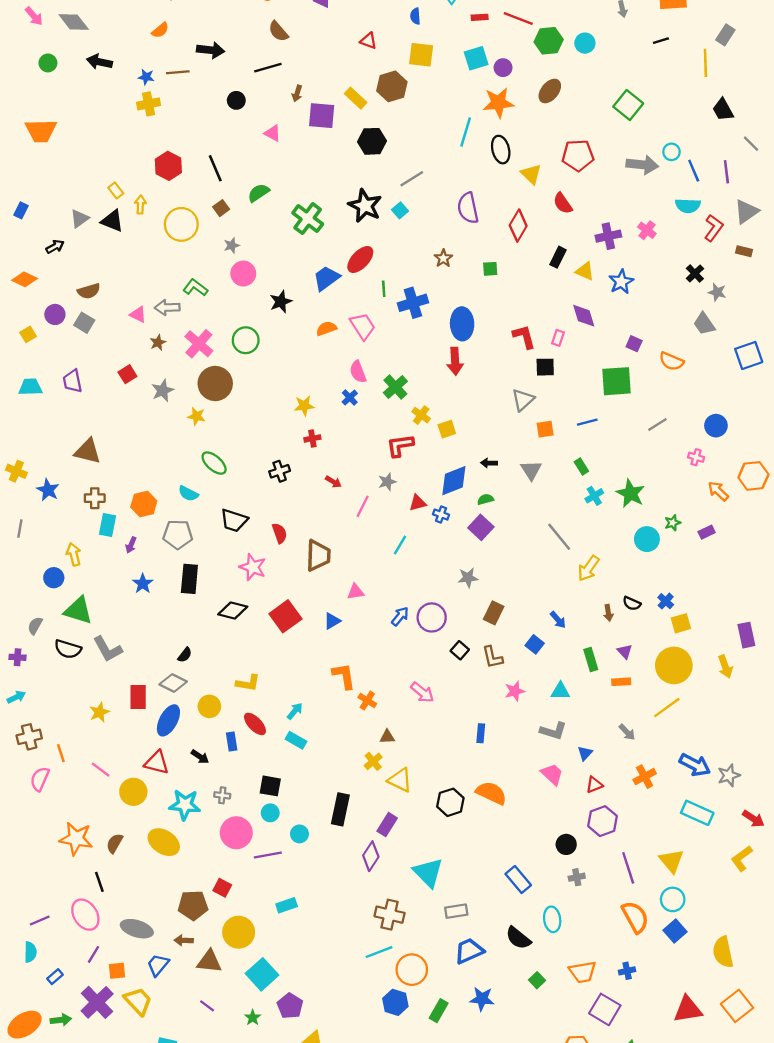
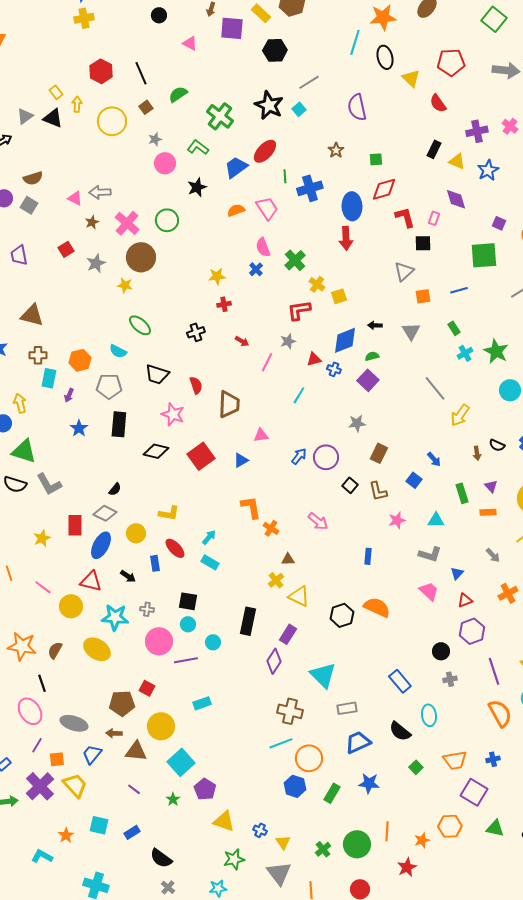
red diamond: (518, 226) -> (384, 189), moved, turned 44
green L-shape: (195, 288) -> (198, 147), moved

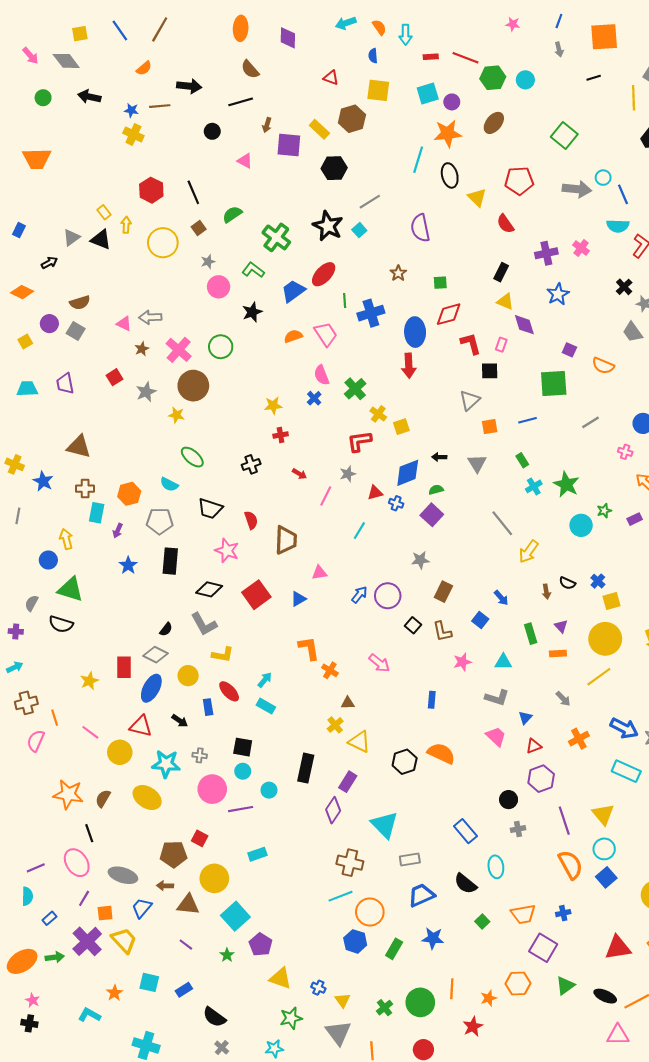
yellow cross: (84, 18) -> (133, 134), turned 36
yellow triangle: (457, 161) -> (505, 302), moved
gray L-shape: (49, 484) -> (204, 624), moved
green triangle: (495, 828) -> (565, 986), turned -48

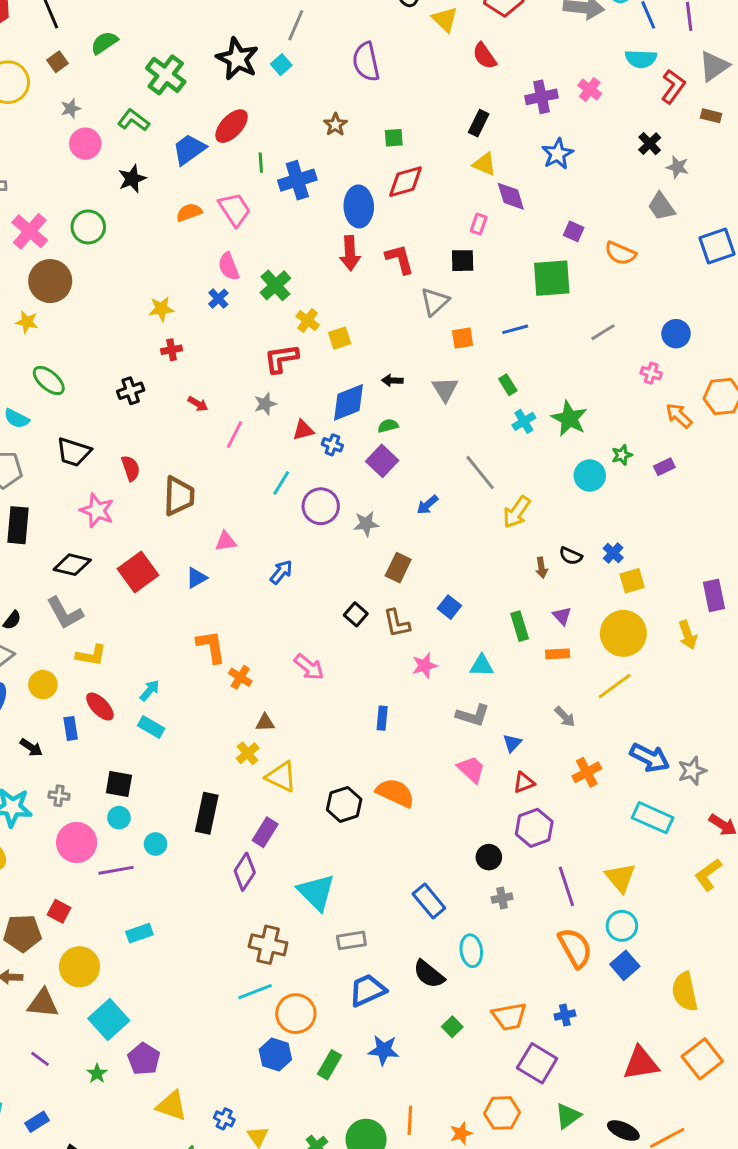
gray line: (370, 202) -> (296, 25), turned -35
red L-shape: (471, 344) -> (400, 259), moved
purple circle: (388, 596) -> (321, 506), moved
blue arrow: (501, 598) -> (427, 505), moved, turned 91

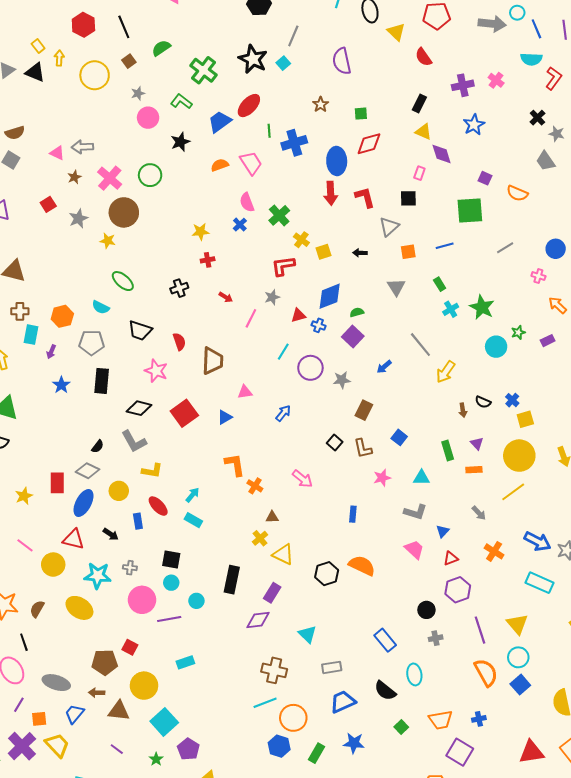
black arrow: (392, 380) -> (360, 253), moved
orange cross: (587, 772) -> (494, 551), turned -30
purple diamond: (245, 872) -> (258, 620), turned 50
cyan triangle: (316, 892) -> (307, 634), size x0.7

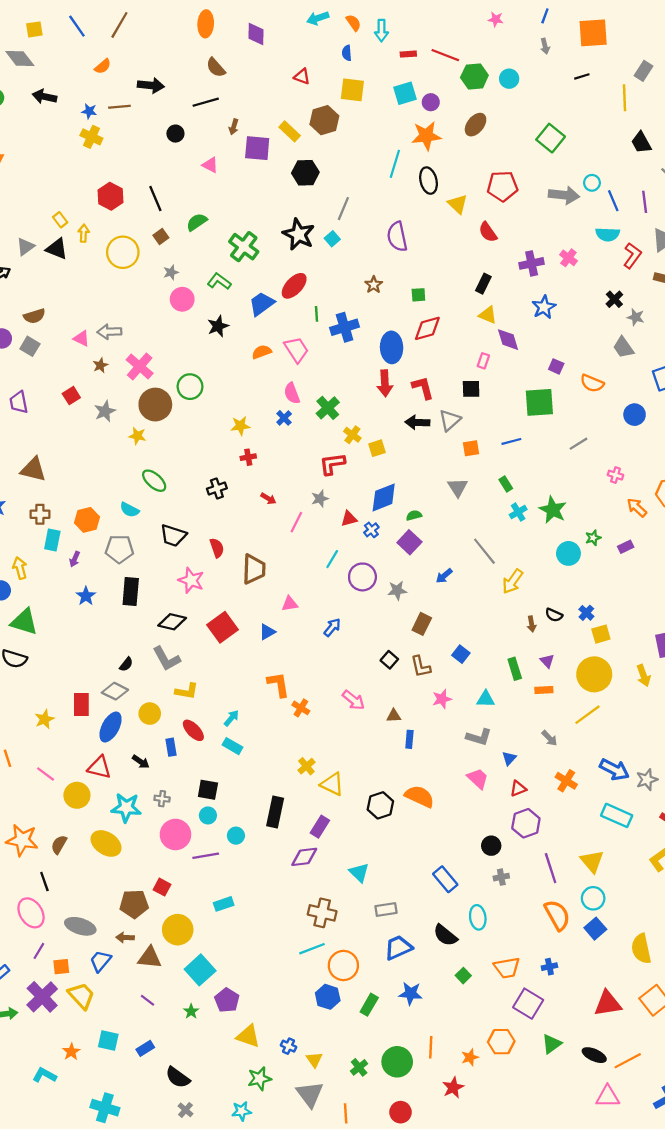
green circle: (150, 175) -> (190, 387), moved
blue circle: (556, 249) -> (635, 415), moved
black arrow: (360, 253) -> (417, 422), moved, size x1.5
blue cross: (319, 325) -> (371, 530), turned 32
brown triangle: (272, 517) -> (394, 716), moved

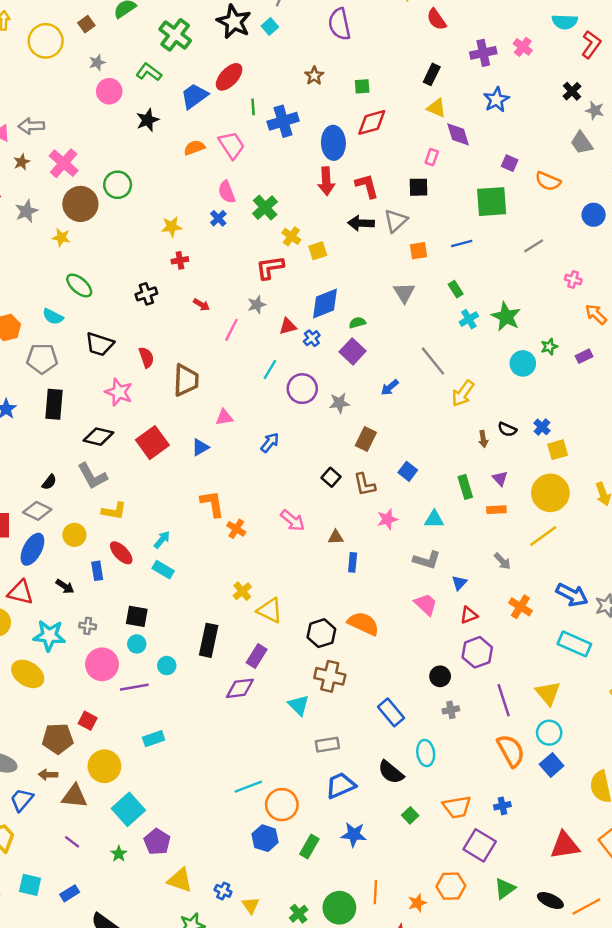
brown cross: (322, 913) -> (330, 676), moved

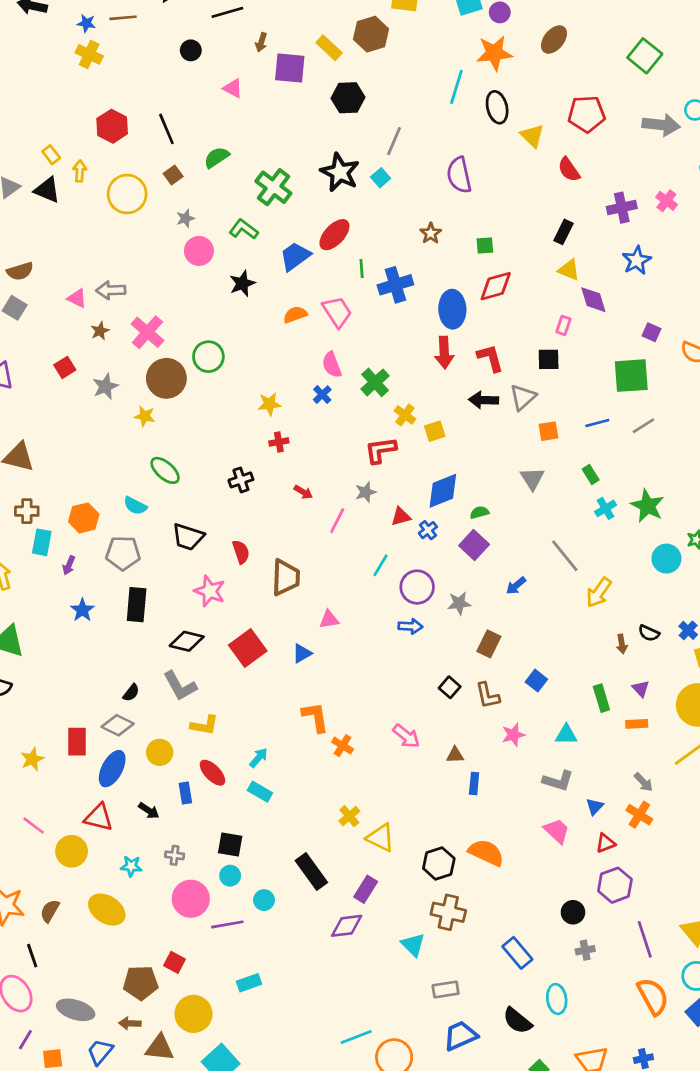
gray line: (534, 246) -> (643, 426), moved
blue arrow: (270, 443) -> (410, 626), moved, turned 54
orange cross: (520, 607) -> (639, 815), moved
cyan star: (49, 636) -> (131, 866), size x0.6
black rectangle: (209, 640) -> (311, 872), turned -48

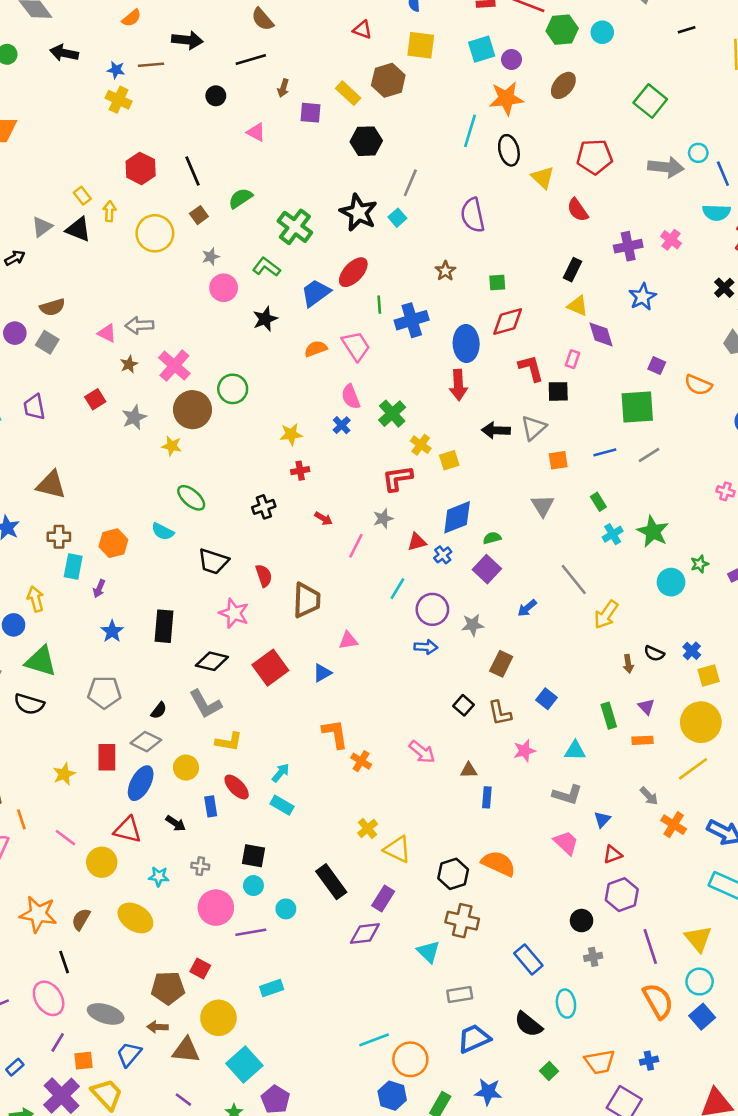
purple square: (290, 68) -> (311, 113), size x0.7
red L-shape: (490, 358) -> (531, 368), moved
gray pentagon: (123, 553) -> (104, 692), moved
orange cross: (639, 815) -> (674, 825), moved

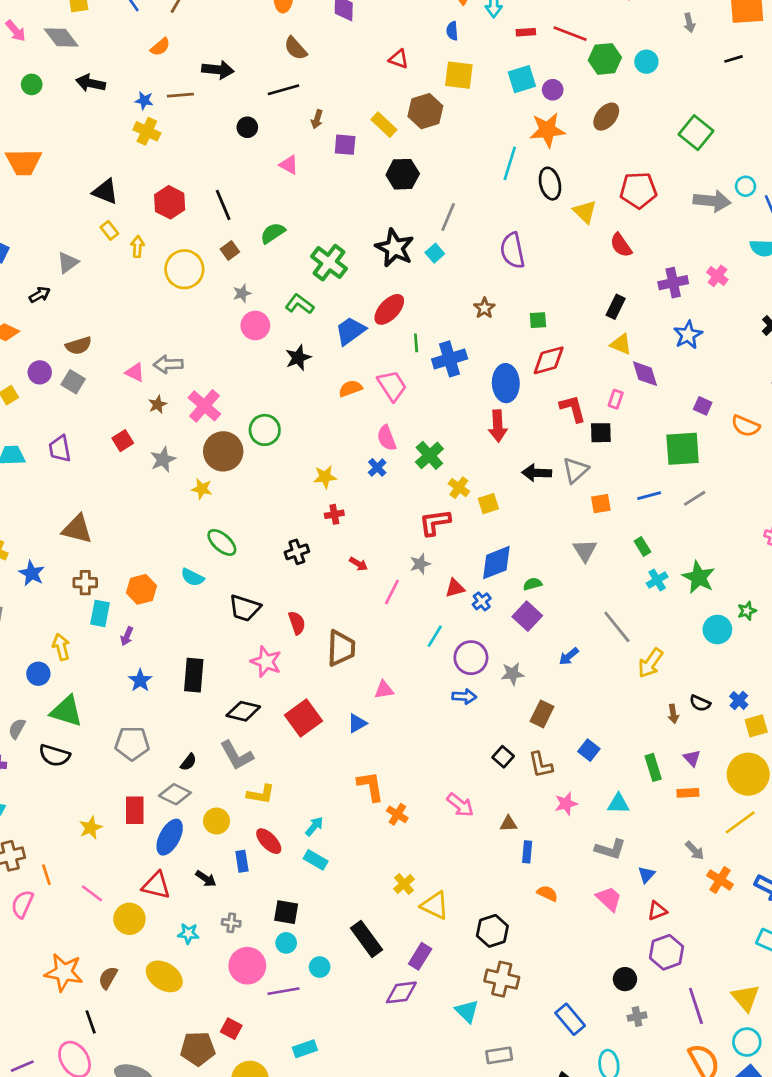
black triangle: (78, 229) -> (105, 192), moved
orange semicircle: (499, 864) -> (547, 893), moved, size x0.6

